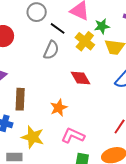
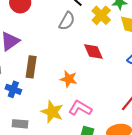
orange star: (59, 108) -> (69, 79), turned 30
yellow star: (33, 137) -> (52, 112), moved

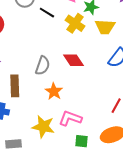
gray semicircle: (67, 21) -> (43, 66), moved
orange star: (69, 79) -> (54, 91), turned 30

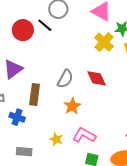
black line: (47, 13) -> (45, 25), moved
yellow star: (43, 127) -> (56, 139), size x0.6

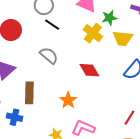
black line: (45, 25) -> (52, 25), moved
gray semicircle: (65, 79) -> (49, 55), moved, turned -72

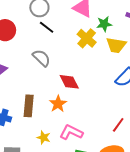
red diamond: (89, 70) -> (69, 82), moved
brown rectangle: (29, 93) -> (29, 106), moved

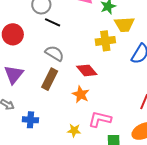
yellow cross: (87, 38) -> (105, 41), moved, turned -36
brown rectangle: (29, 106) -> (50, 79), moved, turned 35

